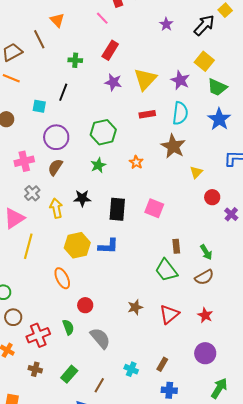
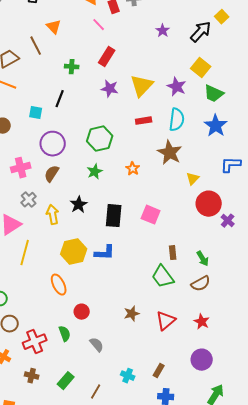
red circle: (212, 197) -> (209, 204), size x1.6
black star: (82, 198) -> (79, 205), turned -30
gray semicircle: (100, 338) -> (97, 345), size x0.7

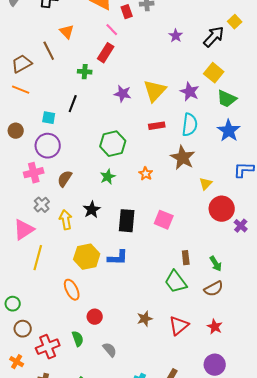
red rectangle: (107, 57) -> (106, 53), moved
purple circle: (53, 144) -> (48, 146), moved

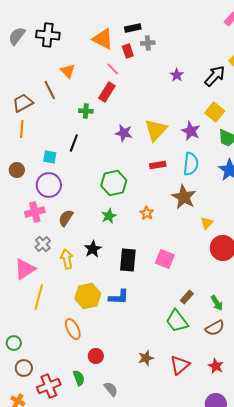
orange line: (21, 90) -> (22, 129), turned 72
brown rectangle: (186, 258) -> (187, 297), turned 48

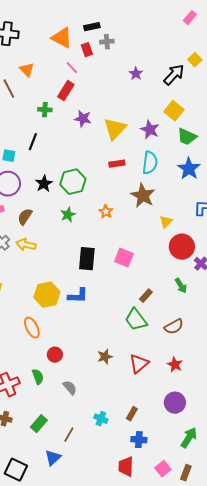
purple star: (124, 133) -> (83, 119), moved
black star: (93, 249) -> (44, 184), moved
yellow arrow: (67, 259) -> (26, 245), moved, turned -66
green arrow: (217, 303) -> (181, 286), moved

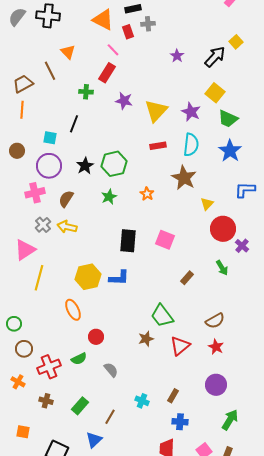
green trapezoid: (136, 320) -> (162, 316), moved
brown semicircle: (174, 327) -> (215, 321), moved
green semicircle: (38, 377) -> (79, 359), turned 84

